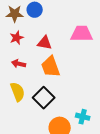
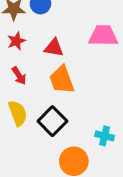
red arrow: (19, 64) -> (19, 76), turned -136
cyan cross: (83, 117) -> (105, 136), moved

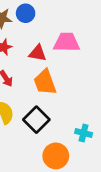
pink trapezoid: (103, 36) -> (67, 42), moved

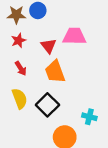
red triangle: (38, 53) -> (49, 46), turned 42

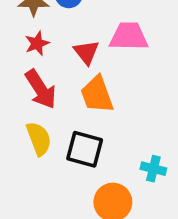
red arrow: (21, 68) -> (41, 89), size x1.6
black square: (47, 105) -> (85, 149), turned -30

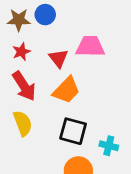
orange trapezoid: (97, 95) -> (66, 90), turned -116
black square: (85, 149) -> (73, 131), moved

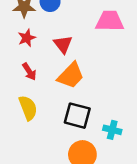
pink trapezoid: (90, 46) -> (110, 21), moved
red arrow: (24, 86) -> (29, 72), size x0.6

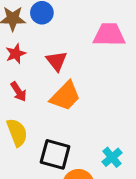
black square: (77, 116) -> (55, 154), moved
cyan cross: (112, 130) -> (112, 157), turned 36

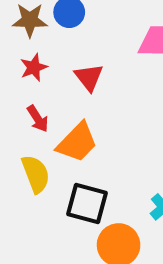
orange trapezoid: (65, 96) -> (77, 142), moved

